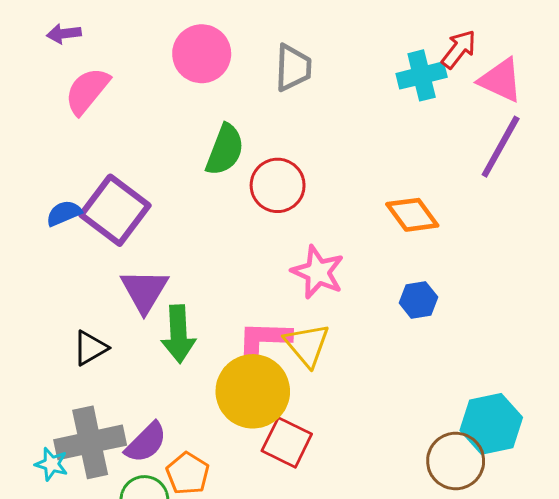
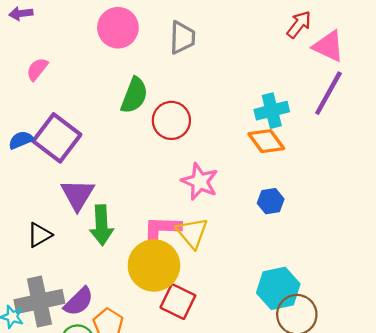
cyan cross: (422, 75) -> (272, 111), moved
pink semicircle: (87, 91) -> (37, 69), moved, size x0.7
cyan hexagon: (491, 424) -> (278, 288), moved

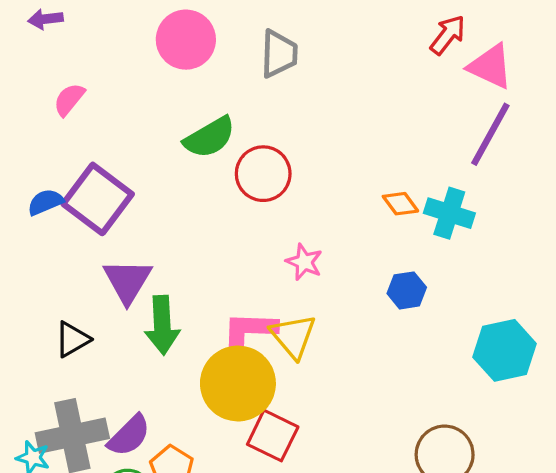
green semicircle: (134, 95) -> (210, 137), turned 39
cyan cross: (272, 111) -> (449, 213), moved, turned 32
orange diamond: (266, 141) -> (400, 204), size x0.7
pink star: (200, 181) -> (304, 262), size x0.7
cyan hexagon: (278, 288) -> (505, 350), moved

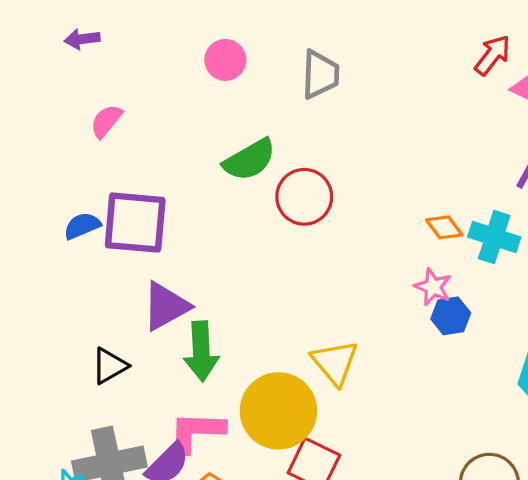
pink circle: (186, 40) -> (225, 60), size x0.7
purple square: (98, 199) -> (135, 223), turned -32
pink star: (304, 262) -> (433, 287), moved
purple triangle: (128, 281) -> (166, 306), turned 30
pink L-shape: (249, 331) -> (196, 432), moved

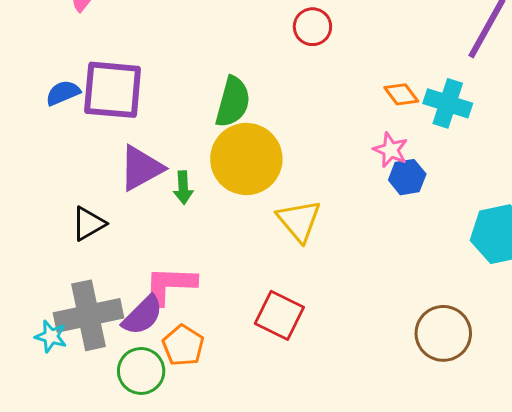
green semicircle: (249, 160) -> (233, 102), moved, turned -45
red circle: (304, 197) -> (312, 27), moved, size x0.7
green arrow: (201, 351) -> (183, 188), moved, size x0.6
yellow circle: (278, 411) -> (246, 159), moved

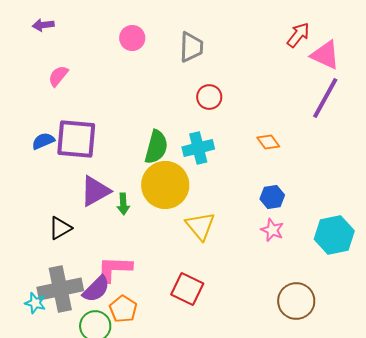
cyan cross: (448, 103) -> (198, 148), moved, turned -32
pink star: (391, 150) -> (272, 230), moved

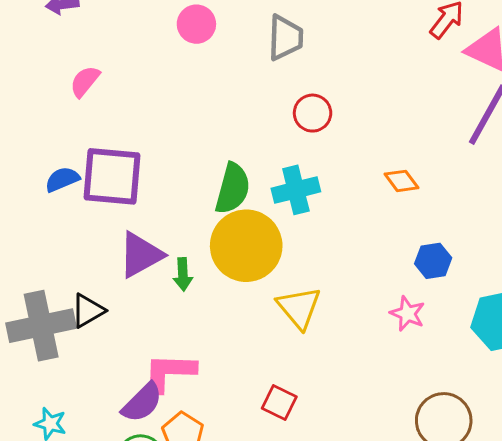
blue hexagon: (272, 197) -> (433, 261), moved
gray cross: (60, 289) -> (41, 326), moved
red square: (187, 289) -> (279, 403), size x0.7

